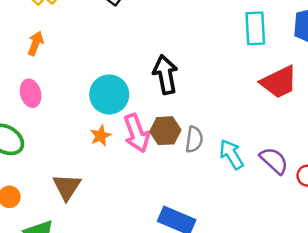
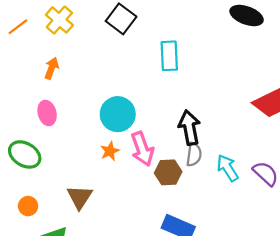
cyan rectangle: (255, 28) -> (169, 56), moved
black arrow: (165, 75) -> (189, 128), moved
brown hexagon: (165, 131) -> (168, 172), moved

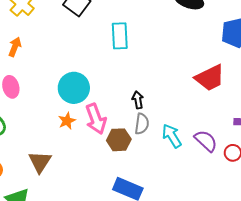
black arrow: (189, 128) -> (138, 100), size x0.6

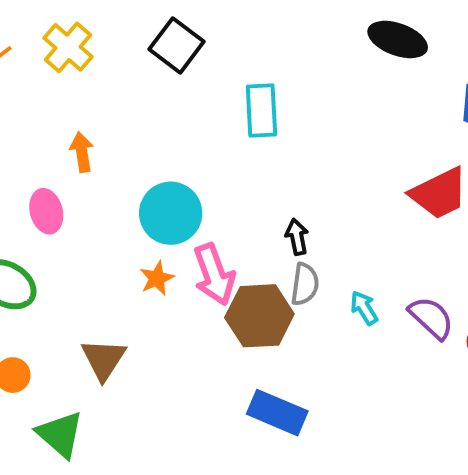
orange arrow: (15, 47) -> (82, 152), moved, turned -30
cyan arrow: (172, 136) -> (364, 308), size x0.7
brown hexagon: (119, 140) -> (259, 316), size x1.4

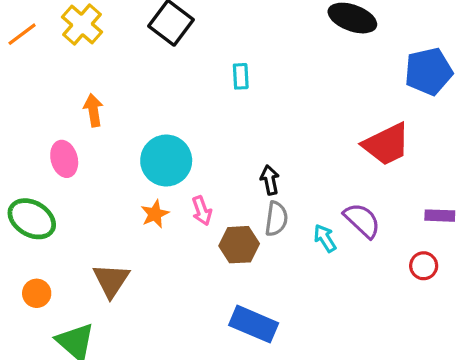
cyan rectangle: (261, 111) -> (241, 76), size x0.6
pink arrow: (214, 274) -> (202, 211), size x0.6
brown hexagon: (259, 316) -> (239, 245), size x0.7
purple semicircle: (431, 318) -> (362, 220), moved

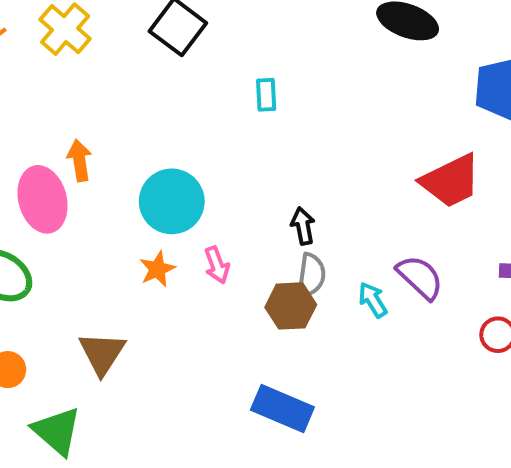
orange arrow: (93, 110) -> (79, 160), moved
pink ellipse: (64, 159) -> (43, 199), size x1.4
brown hexagon: (239, 245) -> (291, 306), moved

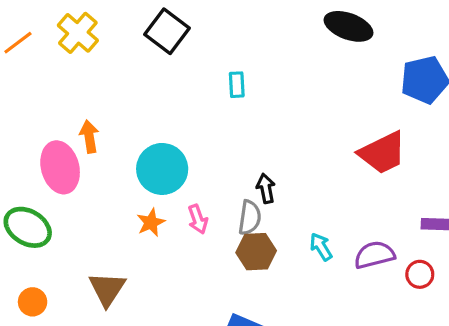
gray semicircle: (311, 275) -> (250, 218), moved
purple semicircle: (420, 277) -> (374, 255), moved, turned -57

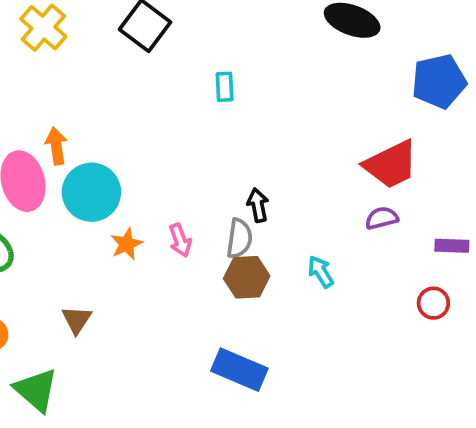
cyan circle: (162, 169) -> (91, 192), moved
purple semicircle: (374, 255) -> (382, 218), moved, size x0.7
brown triangle: (107, 289) -> (77, 320), size x0.7

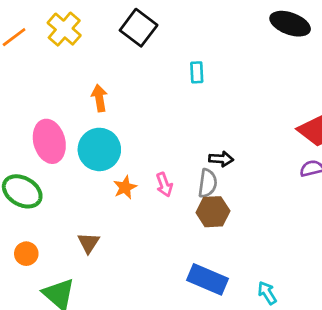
orange arrow: (56, 146) -> (99, 98), moved
black arrow: (258, 205) -> (221, 159), turned 105
cyan arrow: (321, 272) -> (267, 293), moved

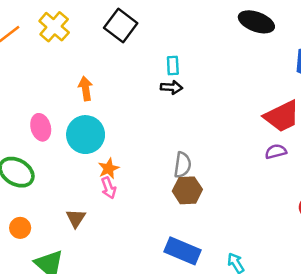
pink ellipse: (49, 141) -> (41, 127), size x0.7
black arrow: (221, 159) -> (172, 87), moved
pink arrow: (164, 185) -> (109, 188), moved

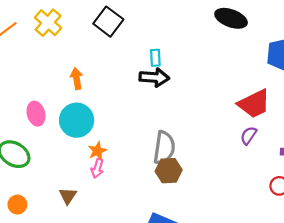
black arrow: (172, 87) -> (154, 77), size x1.5
purple semicircle: (276, 152) -> (249, 136), turned -42
gray semicircle: (182, 165) -> (164, 148), size x1.4
pink arrow: (109, 188) -> (97, 168), turned 36

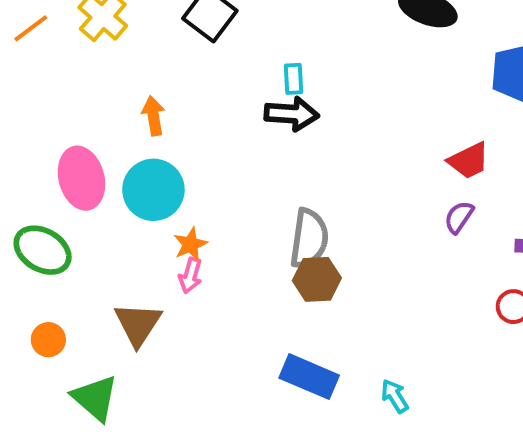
red trapezoid: (254, 104) -> (469, 161), size x0.7
pink ellipse: (36, 114) -> (81, 178), size x1.4
brown triangle: (68, 196) -> (138, 324), size x1.5

